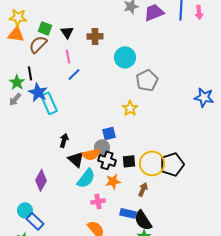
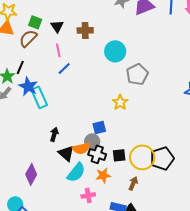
black line: (30, 73) -> (20, 67), turned 32

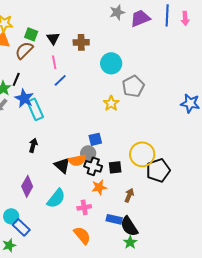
yellow star: (120, 102) -> (111, 103), moved
black arrow: (54, 134) -> (33, 145), moved
yellow circle: (142, 157) -> (142, 154), moved
cyan semicircle: (76, 172) -> (56, 198), moved

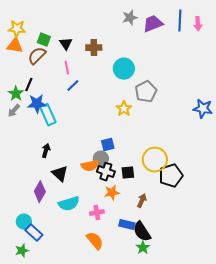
blue star: (24, 98) -> (37, 104), turned -30
black triangle: (62, 165) -> (60, 174), moved
cyan semicircle: (56, 198) -> (69, 204), turned 35

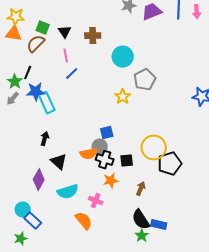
pink cross: (97, 213) -> (96, 201), turned 32
blue rectangle: (127, 225) -> (159, 225), moved
orange semicircle: (95, 241) -> (84, 221), moved

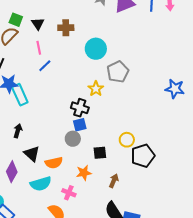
yellow circle: (154, 148) -> (127, 140), size x0.6
orange semicircle: (89, 154) -> (54, 163), moved
black cross: (105, 160) -> (80, 108), moved

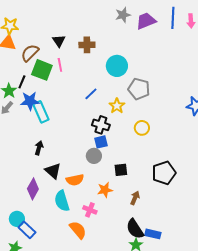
green square: (16, 20) -> (42, 70), moved, size x1.5
blue line: (45, 66) -> (91, 94), moved
gray pentagon: (118, 72) -> (139, 89), turned -30
yellow circle: (127, 140) -> (142, 128), moved
cyan semicircle: (41, 184) -> (62, 201), turned 90

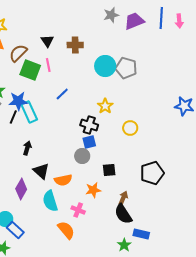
black line: (22, 82) -> (13, 117), moved
gray pentagon: (139, 89) -> (126, 68), moved
blue line: (91, 94) -> (62, 94), moved
black semicircle: (135, 229) -> (123, 214), moved

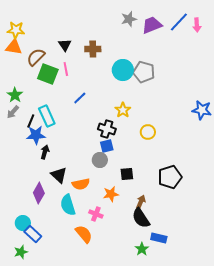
blue line: (161, 18) -> (179, 22), turned 40
blue star: (18, 101) -> (36, 135), moved

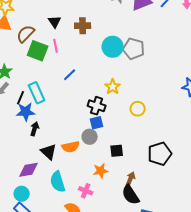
orange semicircle: (81, 184) -> (71, 147), moved
purple diamond: (39, 193) -> (29, 170), turned 50
cyan circle: (23, 223) -> (22, 194), moved

